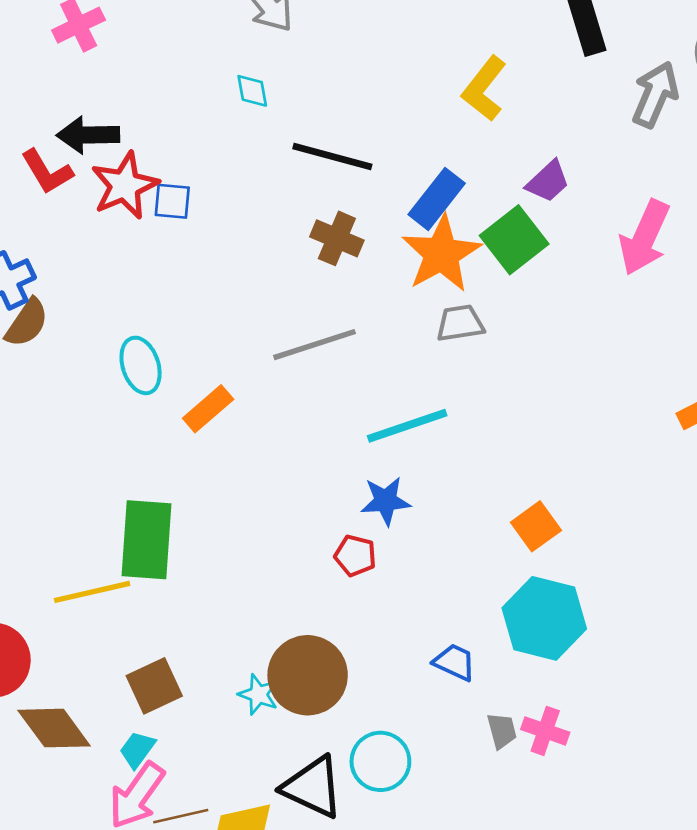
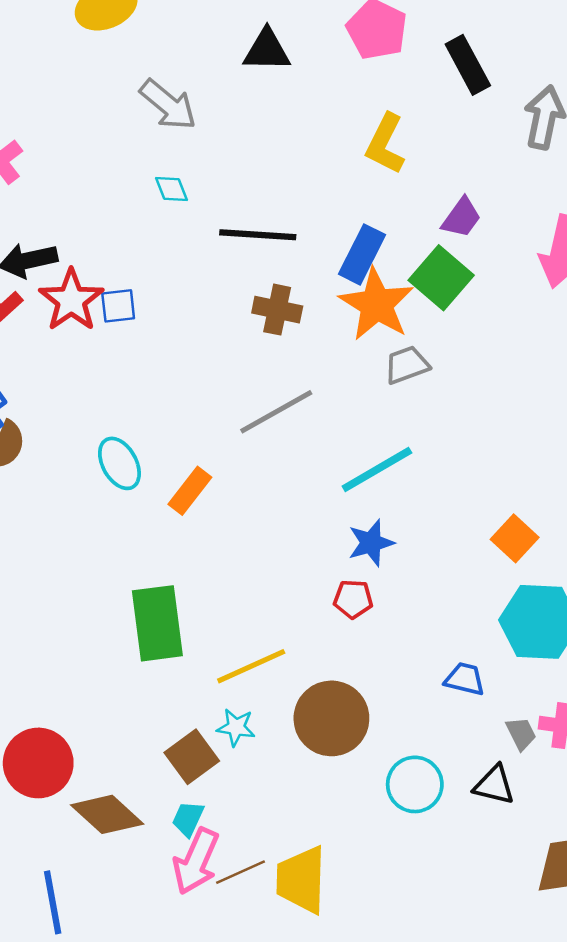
yellow line: (92, 592) -> (251, 666), moved
cyan star: (258, 694) -> (236, 727), moved
black triangle: (313, 787) -> (494, 785), moved, size x0.7

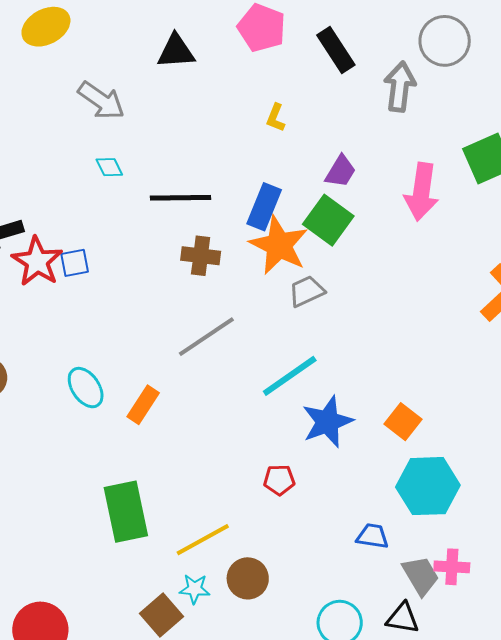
yellow L-shape: (385, 144) -> (276, 118), size x0.6
blue star: (371, 543) -> (327, 422), moved, size x1.4
brown circle: (331, 718) -> (248, 578), moved, size x0.7
gray trapezoid: (521, 734) -> (421, 576), size x1.5

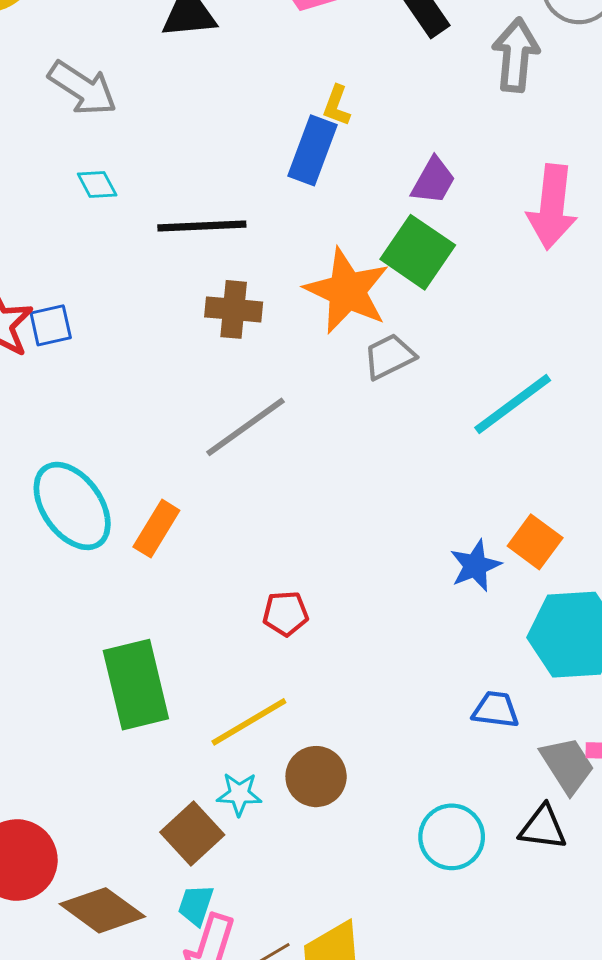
blue rectangle: (264, 207) -> (313, 150), moved
cyan line: (290, 376) -> (513, 404), moved
cyan ellipse: (86, 388) -> (72, 506), size x1.5
blue star: (327, 422) -> (475, 566), moved, size x0.7
red pentagon: (279, 480) -> (285, 613), moved

